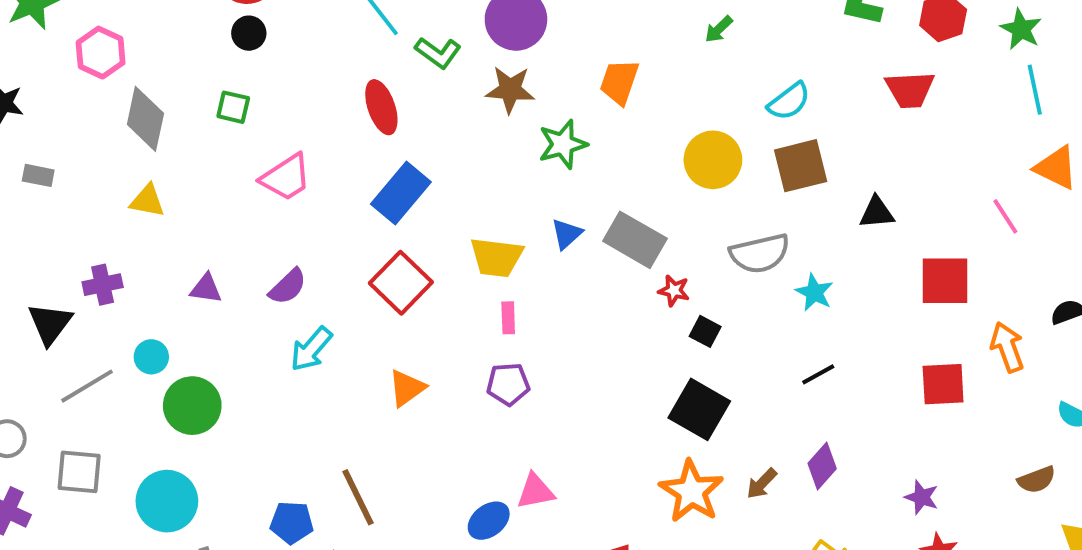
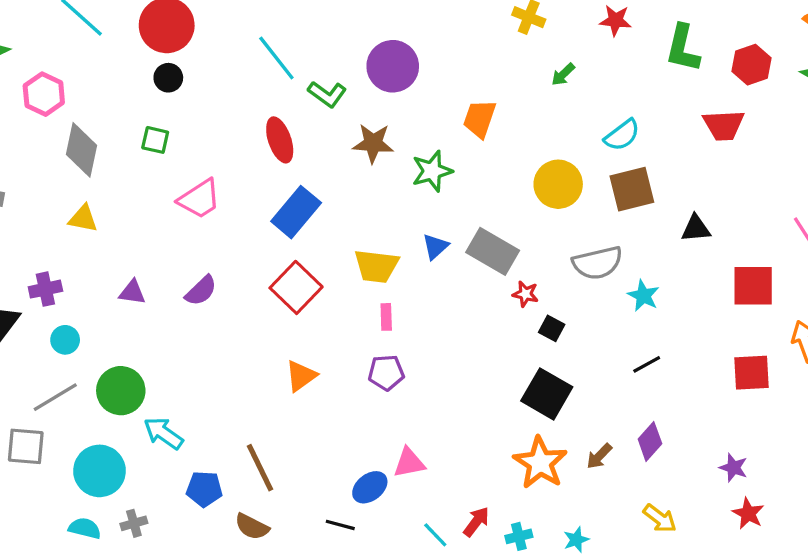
brown star: (510, 90) -> (373, 143), moved
cyan arrow: (311, 349) -> (163, 433), moved, turned 84
cyan circle: (151, 357) -> (65, 340), moved
gray line: (87, 386) -> (55, 397), moved

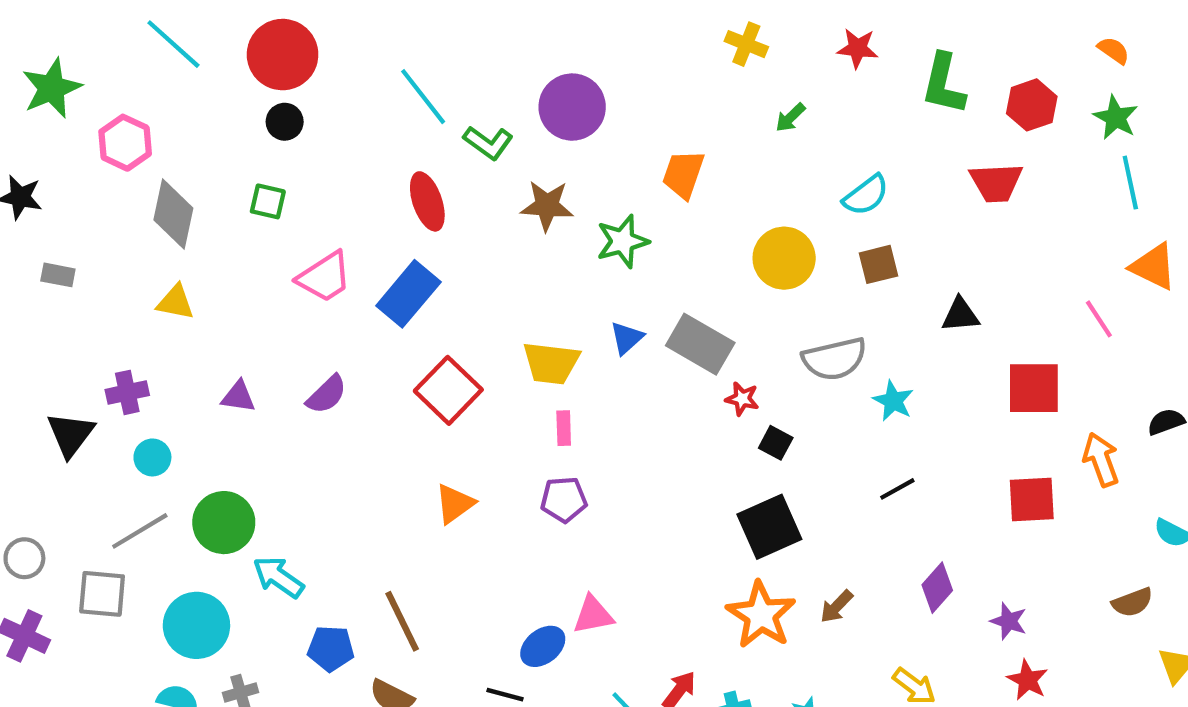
brown square: (632, 189) -> (879, 264), size x0.7
blue rectangle: (296, 212) -> (408, 294), moved
black square: (547, 394) -> (769, 527), turned 36
purple diamond: (650, 441) -> (937, 588), moved

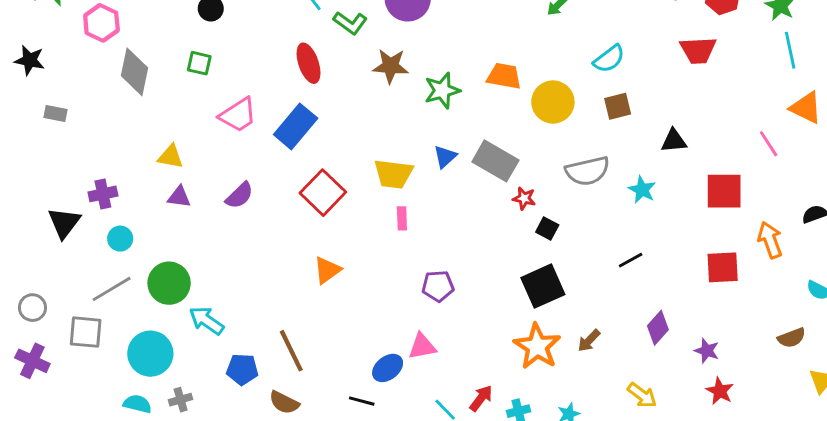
orange trapezoid: (683, 174) -> (504, 76), moved, turned 81
yellow triangle: (175, 302) -> (170, 157), moved
cyan star: (893, 401) -> (642, 190), moved
purple pentagon: (564, 499) -> (438, 286), moved

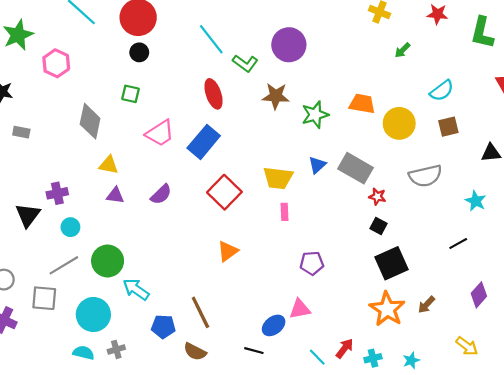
gray diamond: (135, 72) -> (90, 121), moved
cyan star: (642, 190) -> (476, 201), moved
black square: (547, 229) -> (378, 226), moved

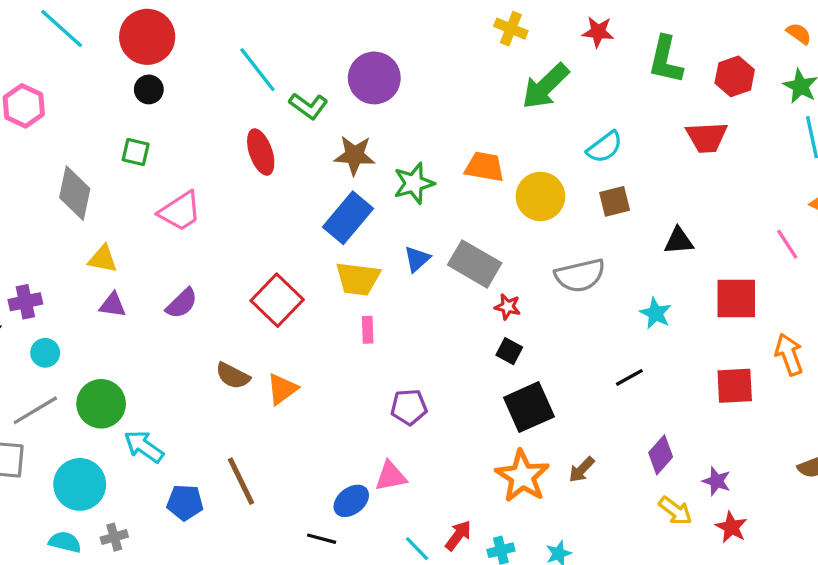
green arrow: (402, 50) -> (545, 86), size x2.0
blue rectangle: (204, 142) -> (348, 218), moved
yellow arrow: (467, 346) -> (675, 511), moved
brown semicircle: (195, 352) -> (233, 376), moved

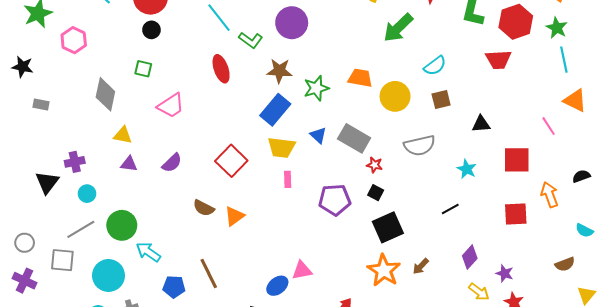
red hexagon: (735, 76) -> (516, 22), size x1.4
blue triangle: (417, 259) -> (318, 135), turned -36
purple pentagon: (409, 407) -> (335, 200), moved, size x1.4

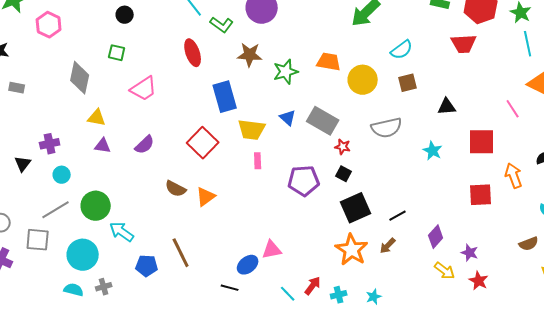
blue rectangle: (275, 110) -> (225, 97), moved, turned -56
black triangle: (47, 182) -> (23, 164), size x0.7
black line: (450, 209) -> (398, 216), moved

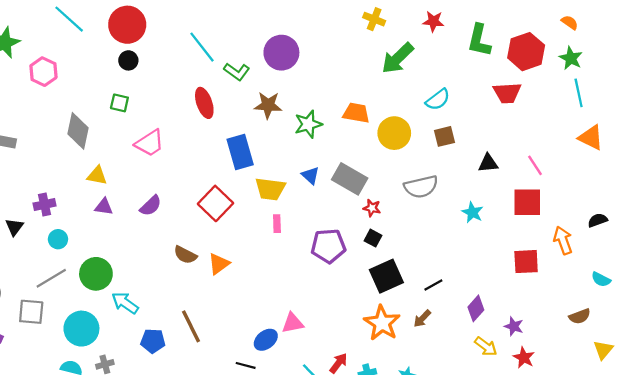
pink line: (513, 109) -> (535, 165), moved

